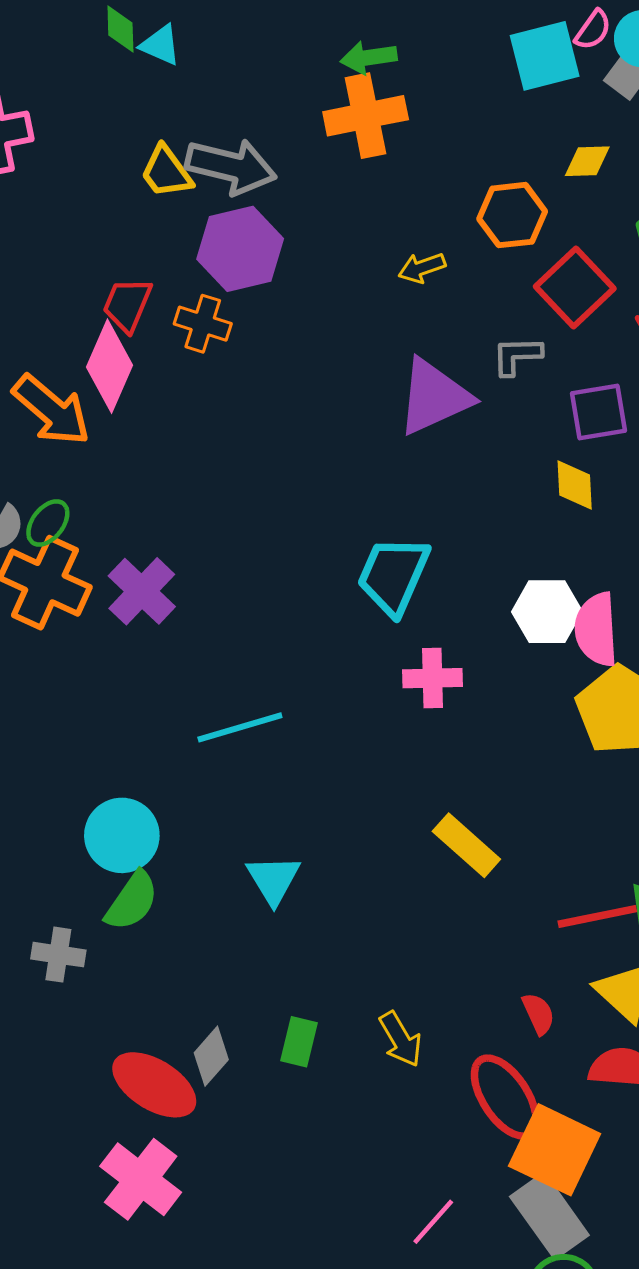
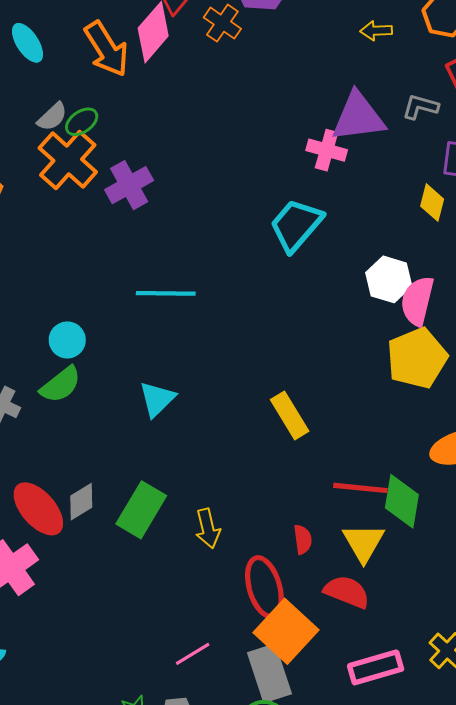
pink cross: (433, 678) -> (327, 150), moved
cyan circle: (122, 835) -> (67, 340), size x0.7
green rectangle: (299, 1042) -> (141, 510), size x1.6

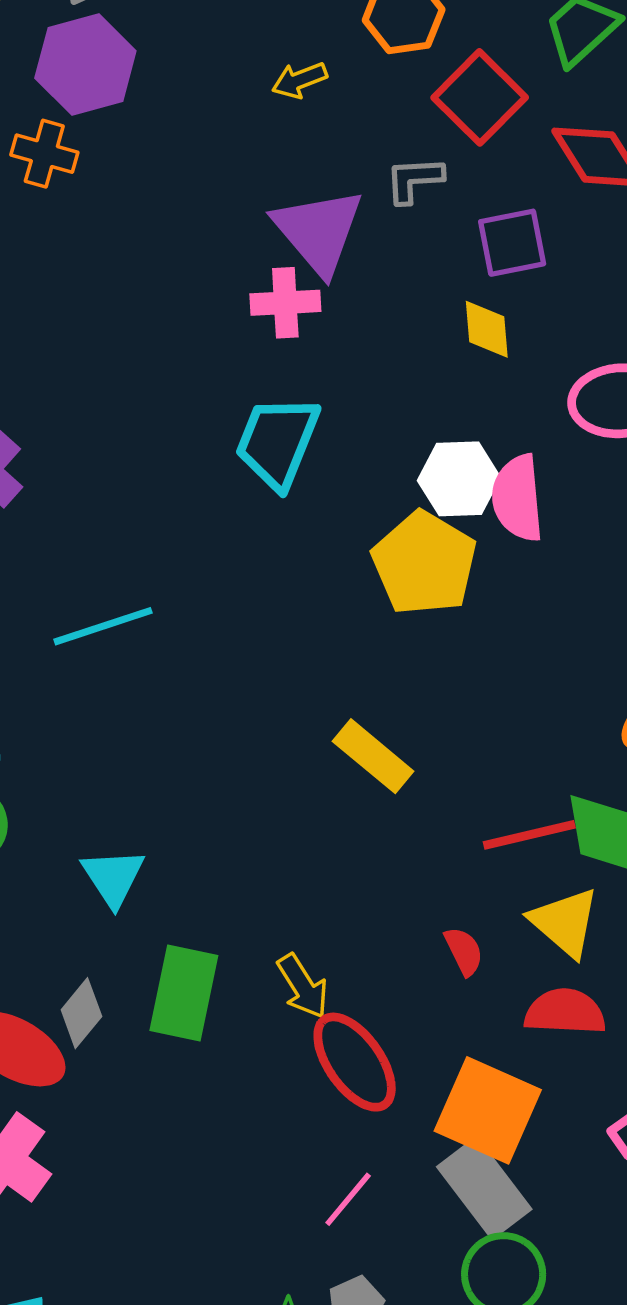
purple triangle: (358, 117) -> (318, 231), turned -44
yellow pentagon: (417, 358) -> (424, 563), moved
cyan triangle: (157, 399) -> (113, 877), moved
red ellipse: (264, 587) -> (355, 1062), moved

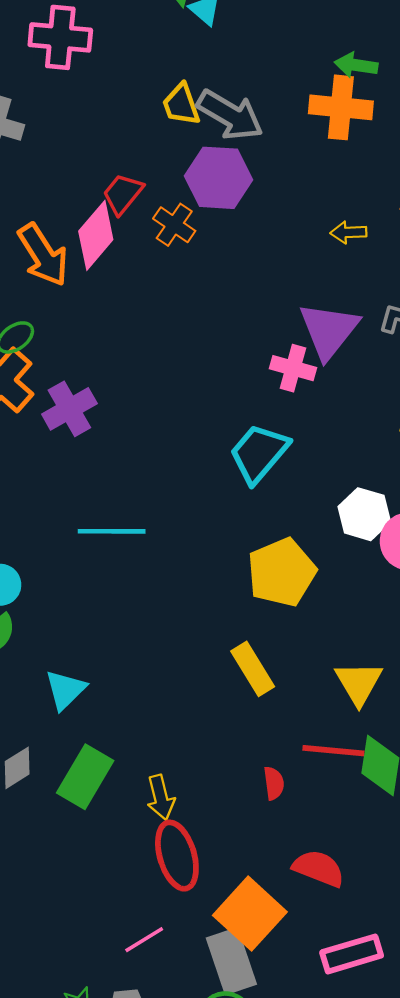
yellow pentagon: (424, 563) -> (282, 572), moved
yellow triangle: (565, 922) -> (359, 683), moved
red semicircle: (464, 951) -> (274, 783), moved

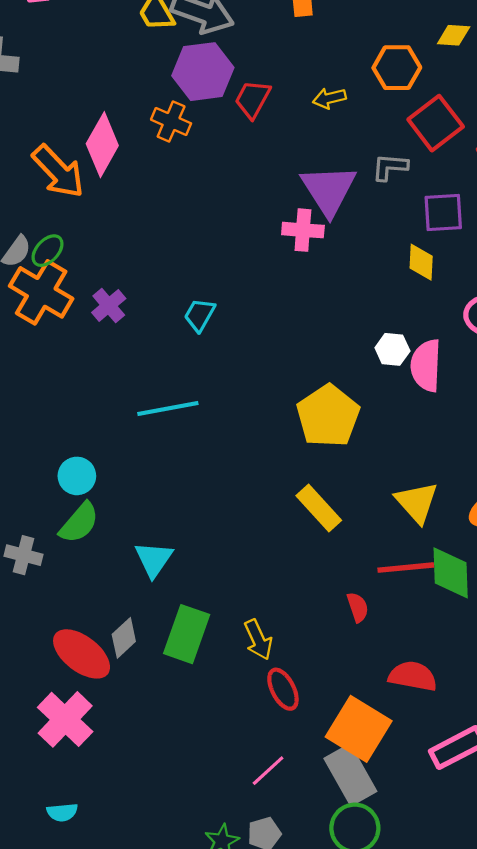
red trapezoid: (123, 194) -> (253, 99), moved
purple cross: (69, 409) -> (109, 306), size x0.7
cyan trapezoid: (259, 453) -> (200, 315), moved, size x0.6
white hexagon: (364, 514) -> (392, 349), size x0.7
red ellipse: (177, 856) -> (283, 689), size x0.7

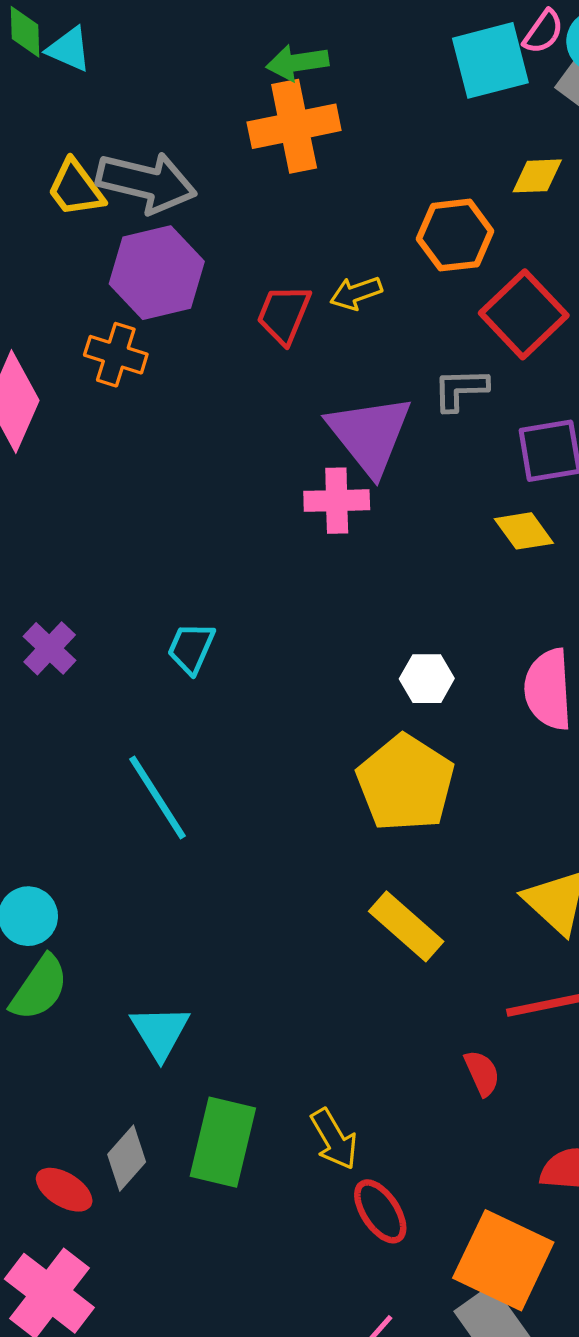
red trapezoid: (253, 99) -> (284, 314), moved
yellow diamond: (421, 262) -> (524, 531), turned -33
white hexagon: (392, 349) -> (427, 679), moved
cyan line: (168, 408) -> (157, 797), turned 74
red ellipse: (82, 654) -> (64, 1190), size x0.6

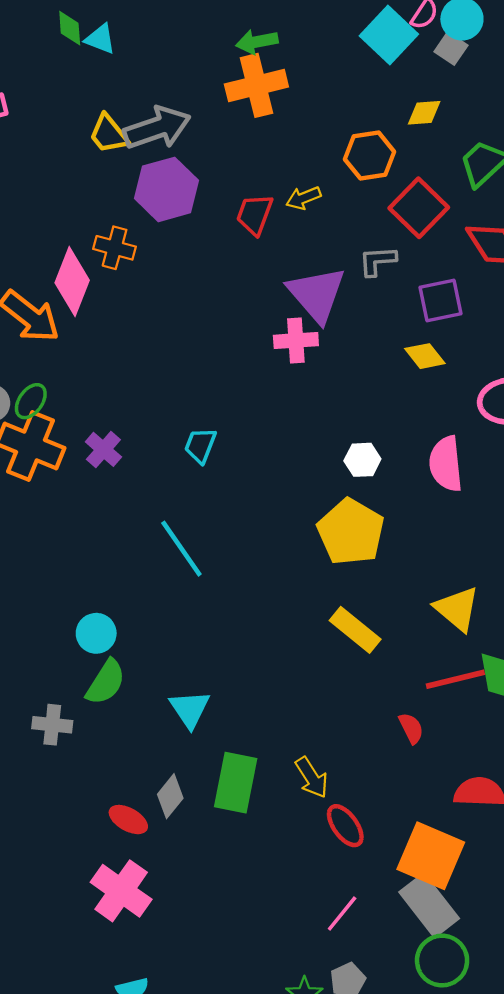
cyan square: (490, 60) -> (389, 35), turned -30
gray arrow: (146, 182) -> (157, 128), turned -30
orange cross: (116, 355) -> (115, 248), moved

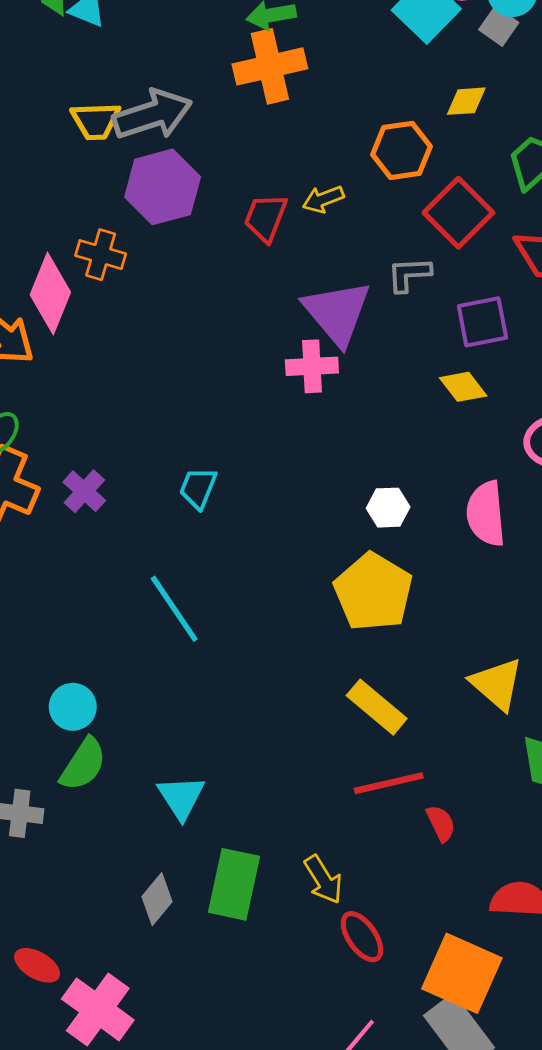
yellow trapezoid: (109, 134) -> (96, 121), turned -54
red line: (455, 679) -> (389, 783), moved
red ellipse: (128, 820) -> (37, 965), moved

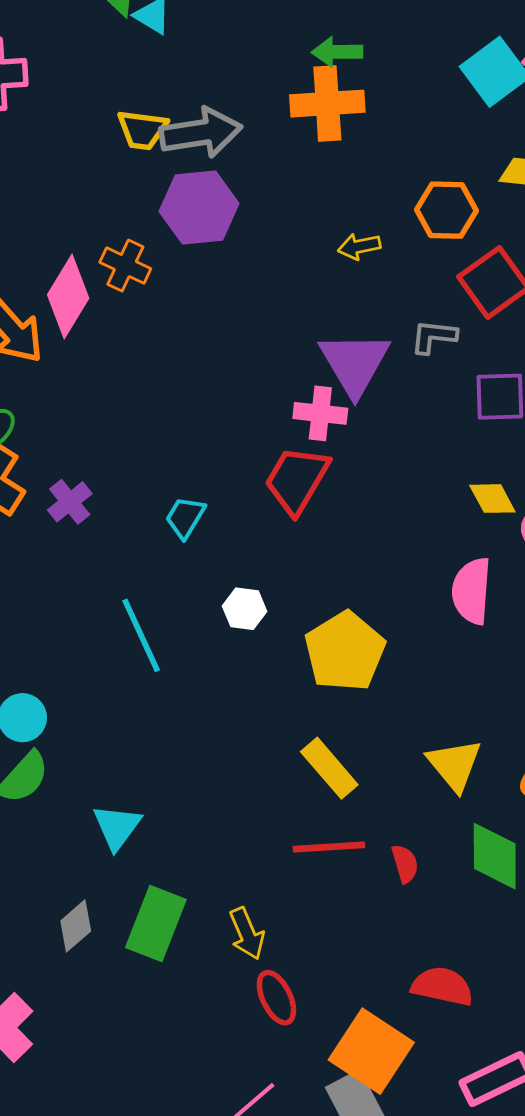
red trapezoid: (266, 218) -> (297, 480), moved, size x1.4
yellow diamond: (463, 387) -> (492, 499), moved
white hexagon: (388, 508) -> (245, 609), moved
red semicircle: (441, 823) -> (405, 864), moved

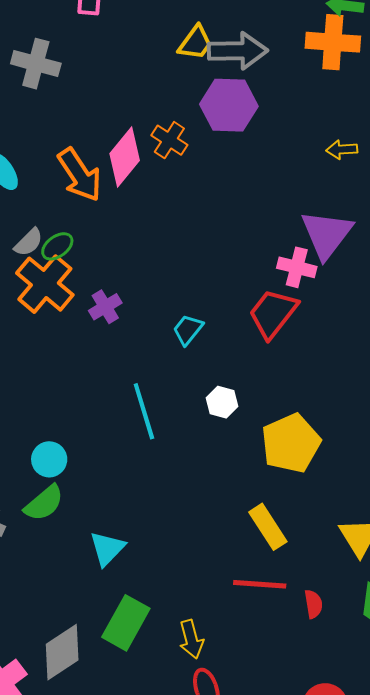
yellow trapezoid: (142, 130) -> (195, 43), turned -69
gray diamond: (76, 926) -> (62, 652), moved, size x1.5

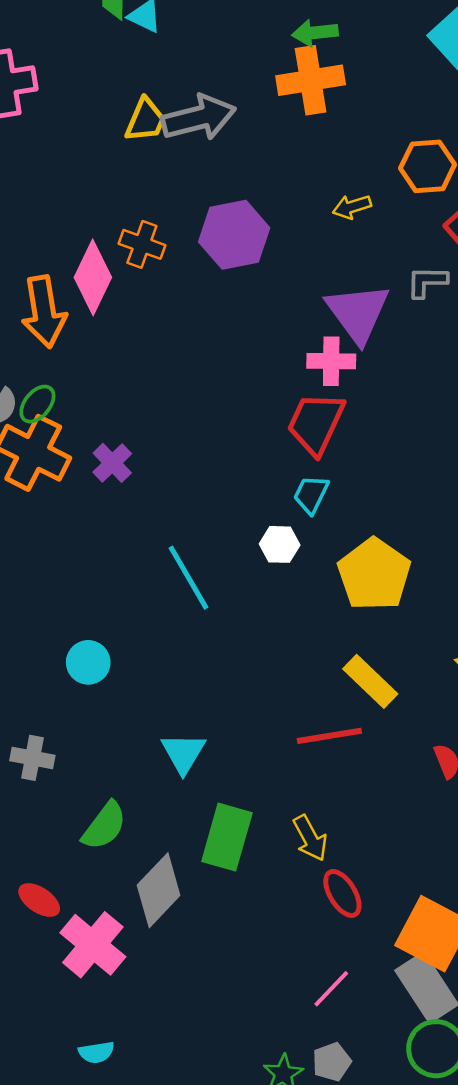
purple hexagon: (229, 105) -> (234, 235), moved
orange arrow: (80, 175) -> (44, 312), turned 38
cyan trapezoid: (188, 330) -> (311, 494), moved
green semicircle: (44, 503) -> (104, 826), moved
red line: (260, 584) -> (329, 736), moved

